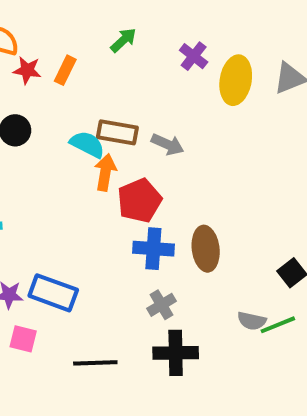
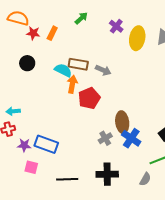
blue cross: (153, 249) -> (131, 138), moved, turned 30
gray cross: (162, 305) -> (105, 138), moved
gray semicircle: (252, 321) -> (145, 179), moved, turned -72

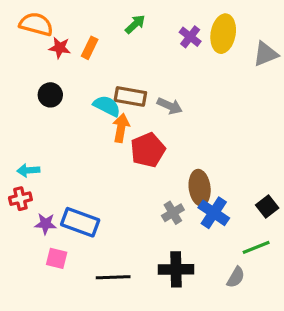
yellow ellipse: (137, 38) -> (223, 34), moved

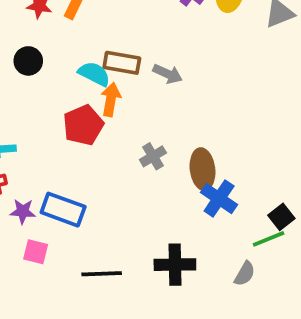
red pentagon: (148, 150) -> (83, 125), moved
black square: (267, 206) -> (281, 217), moved
gray cross: (173, 213) -> (153, 156), moved

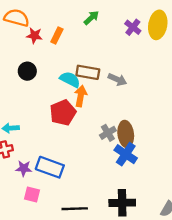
brown ellipse: (203, 169) -> (126, 134), moved
blue cross: (219, 199) -> (126, 154), moved

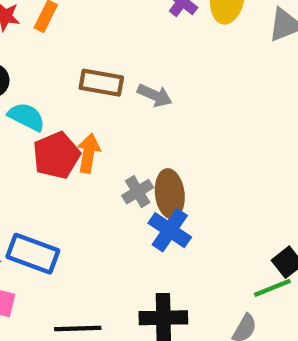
cyan semicircle: (70, 79) -> (26, 117), moved
orange arrow: (81, 96) -> (88, 153), moved

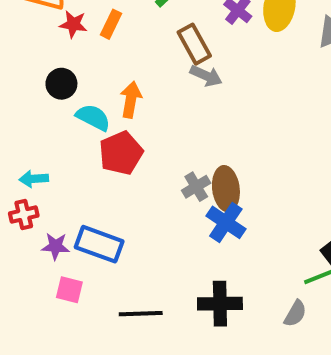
brown rectangle: (101, 83) -> (194, 44), moved, turned 51
gray arrow: (155, 95) -> (206, 76), moved
orange arrow: (88, 153) -> (131, 100), moved

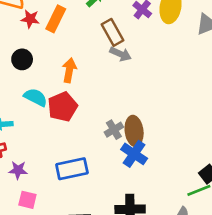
orange rectangle: (111, 24) -> (56, 19), size x1.4
cyan semicircle: (93, 117) -> (36, 97), moved
blue rectangle: (99, 244) -> (72, 169), moved, turned -32

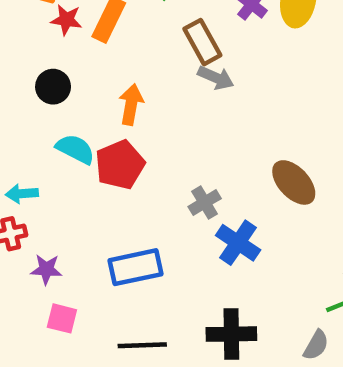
brown ellipse: (134, 131) -> (294, 182), moved, turned -36

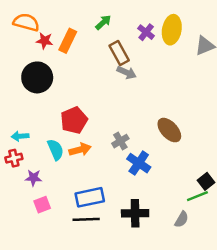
black circle: (53, 87) -> (37, 77), size x1.6
orange arrow: (131, 104) -> (80, 150), moved, turned 65
cyan semicircle: (75, 149) -> (56, 150), moved, turned 40
blue rectangle: (136, 267) -> (90, 197), moved
pink square: (62, 318) -> (42, 205), turned -35

